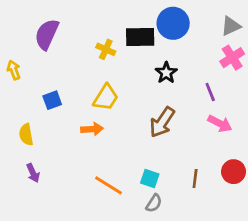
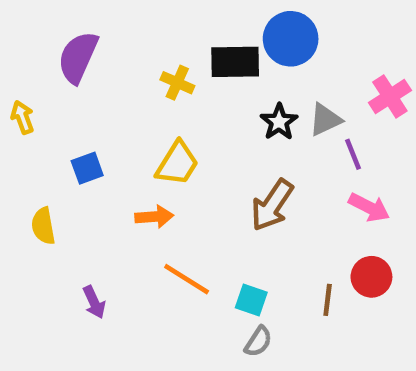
gray triangle: (231, 26) -> (325, 120), moved
red circle: (234, 172) -> (371, 277), moved
purple arrow: (33, 173) -> (94, 302), moved
orange line: (109, 185) -> (187, 279), moved

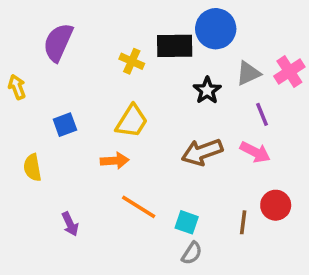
gray triangle: (325, 120) -> (248, 73), moved
brown arrow: (272, 205) -> (202, 152), turned 36
pink arrow: (369, 207) -> (255, 152), moved

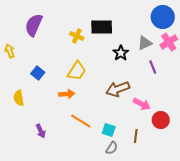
blue circle: (216, 29) -> (163, 17), moved
blue square: (65, 125) -> (38, 73), turned -32
pink arrow: (255, 152) -> (142, 104), moved
brown line: (243, 222) -> (136, 136), moved

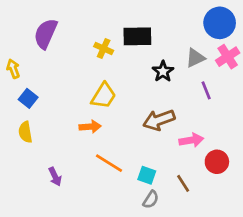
blue square: (38, 73) -> (28, 98), moved
pink arrow: (142, 104) -> (191, 140), turned -36
brown line: (136, 136) -> (183, 183), turned -40

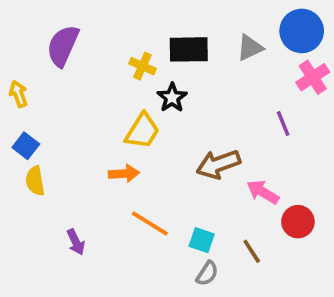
gray triangle: (195, 58) -> (250, 48), moved
black star: (163, 71) -> (172, 98), moved
blue square: (28, 98) -> (26, 146), moved
pink arrow: (191, 140) -> (263, 192), turned -140

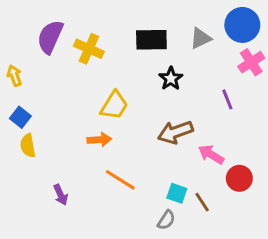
yellow cross: (142, 66) -> (89, 49), moved, size x1.4
black star: (172, 98) -> (171, 79), moved
cyan square: (202, 240) -> (177, 193), moved

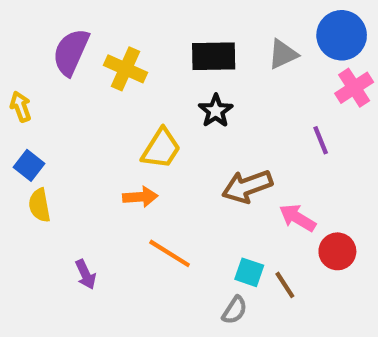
black star: (171, 79) -> (216, 111), moved

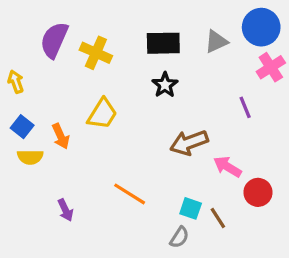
yellow trapezoid: (161, 149) -> (102, 114), moved
orange arrow: (140, 197) -> (61, 136), moved, turned 70
yellow semicircle: (39, 205) -> (30, 157), turned -80

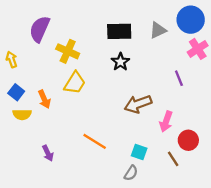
yellow cross: (96, 53) -> (68, 51), moved
pink arrow: (227, 167) -> (166, 122), turned -102
brown line: (218, 218) -> (173, 159), moved

